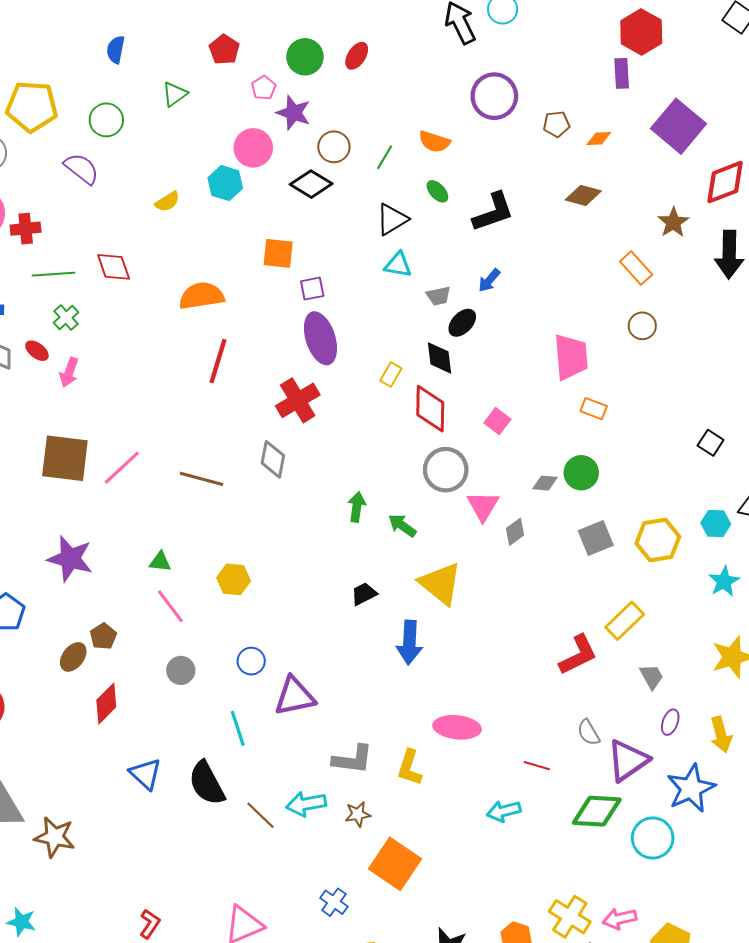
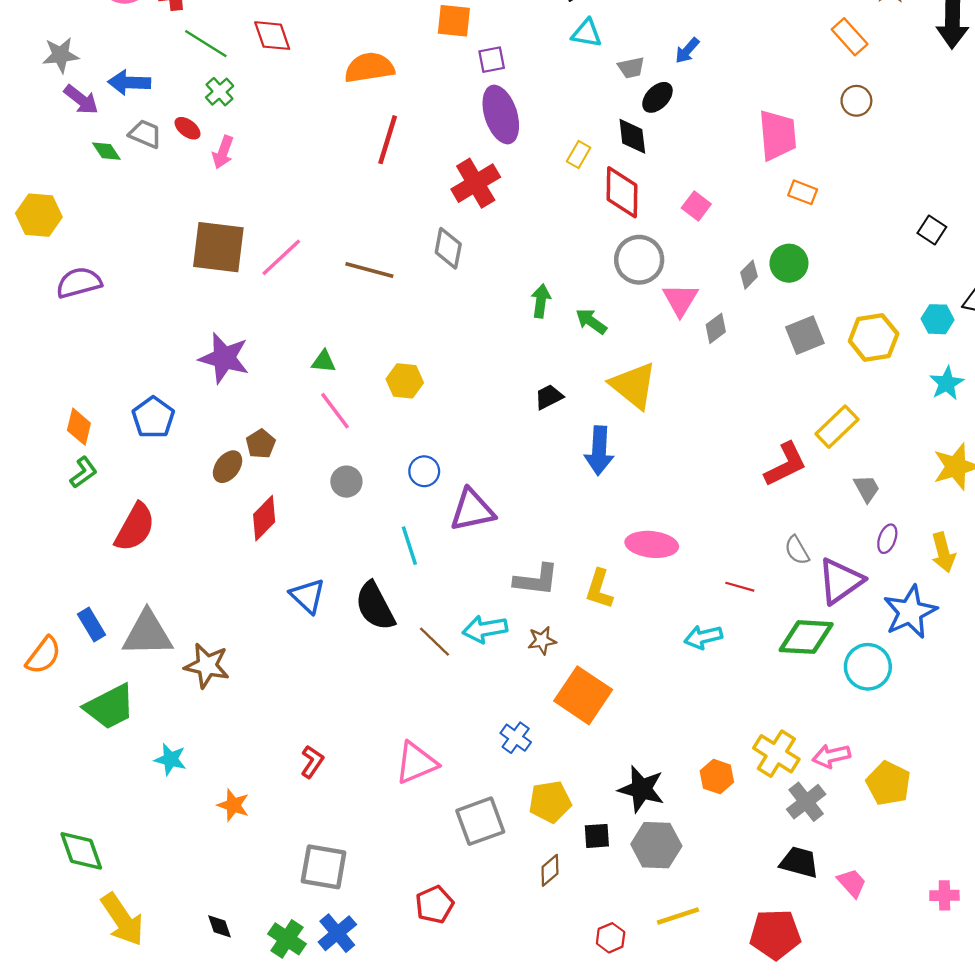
green line: (54, 274) -> (206, 44), turned 36
gray diamond: (545, 483) -> (749, 275), turned -50

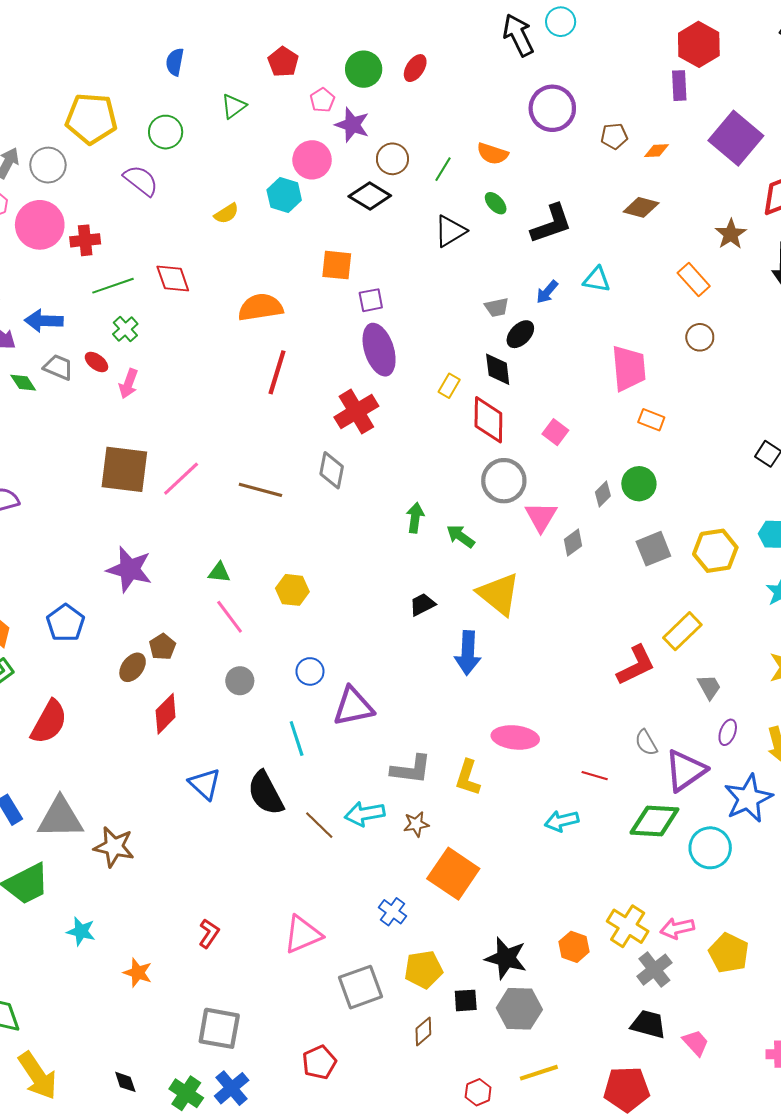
cyan triangle: (587, 33) -> (597, 280), moved
green line: (206, 44) -> (113, 286), turned -51

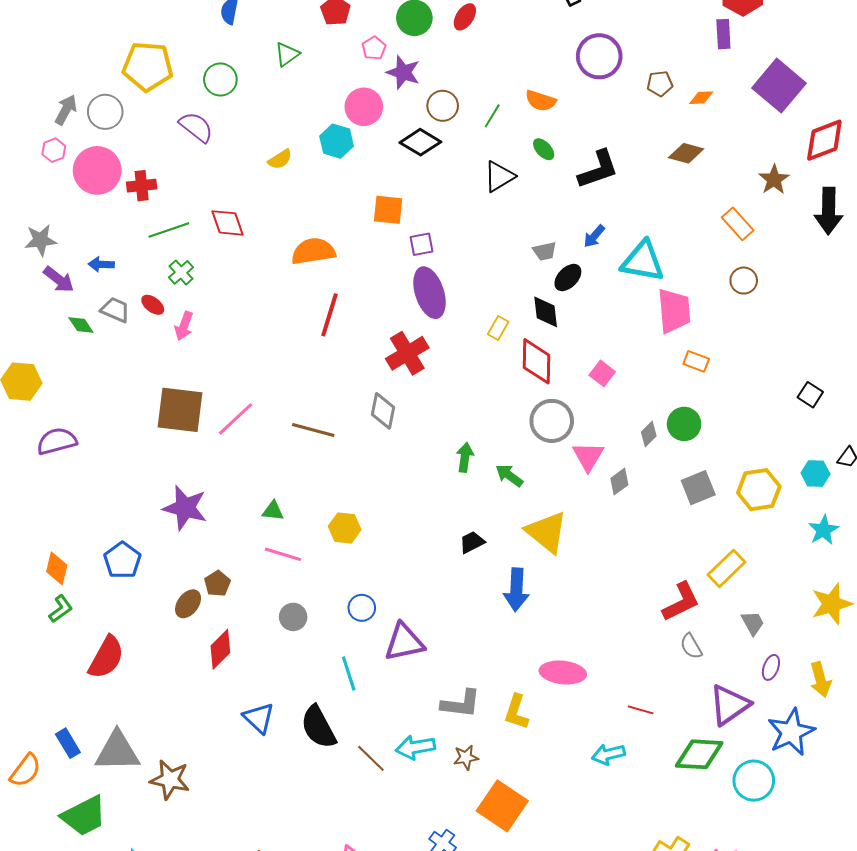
cyan triangle: (597, 280) -> (643, 261), moved, size x1.6
blue arrow: (44, 321) -> (101, 264), size x0.7
pink line: (230, 617) -> (283, 554), turned -36
gray semicircle: (646, 743) -> (691, 646), moved

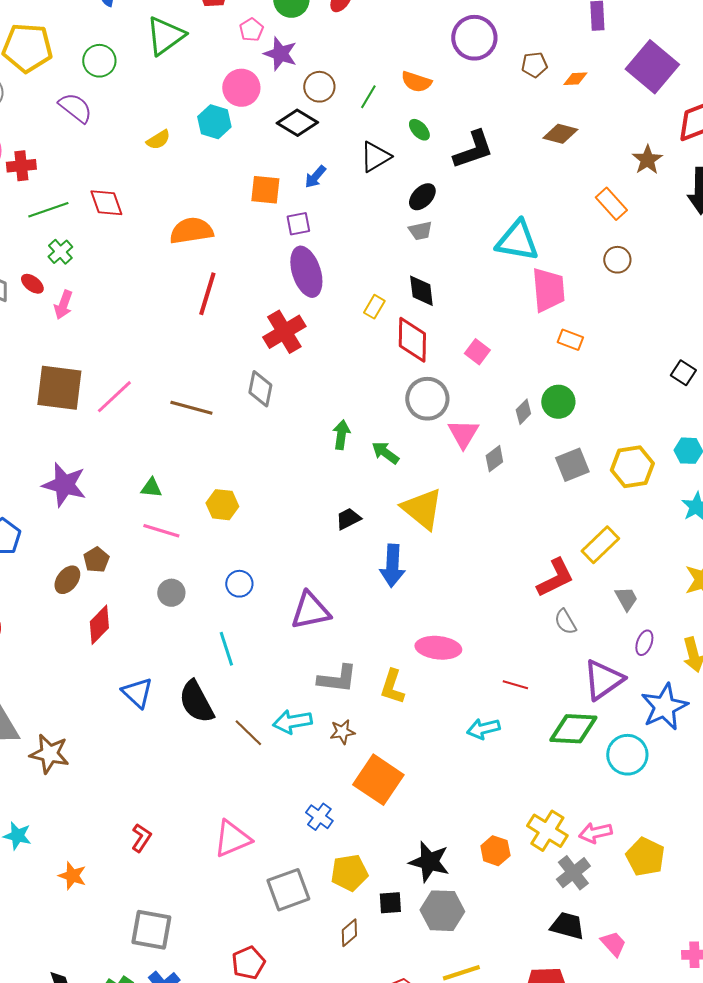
green triangle: (287, 54) -> (165, 36), size x1.6
blue arrow: (594, 236) -> (315, 177), moved
black ellipse: (568, 278) -> (422, 197), moved
purple triangle: (404, 642) -> (310, 611), moved

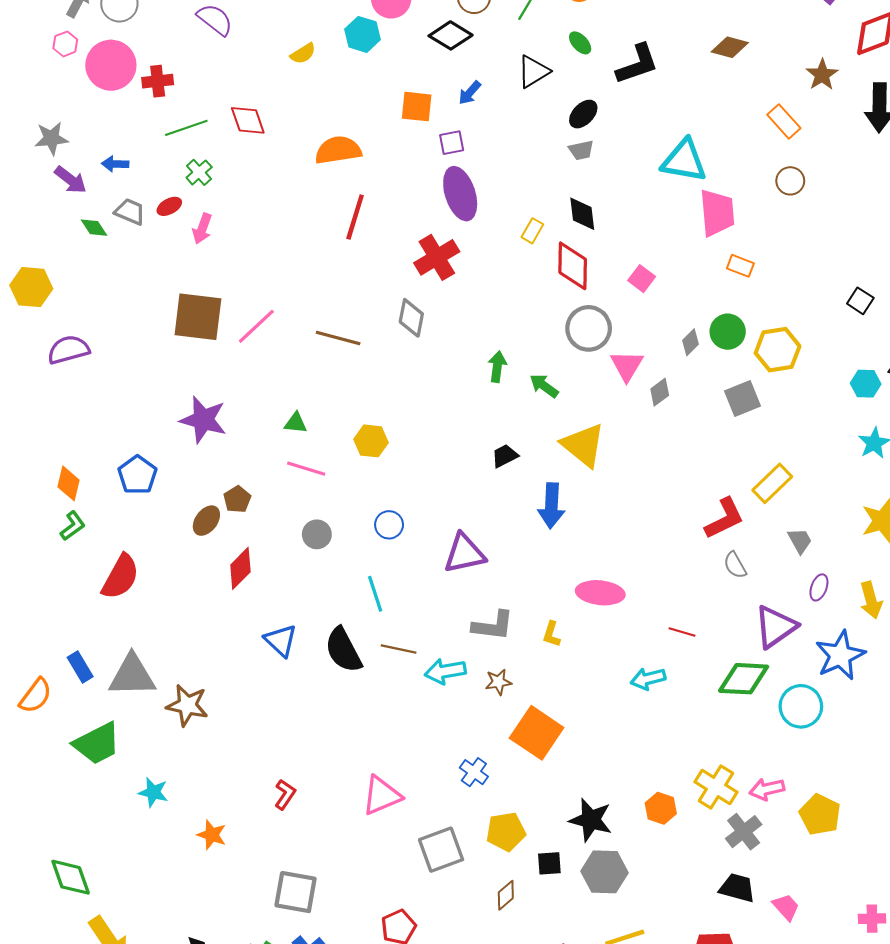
red ellipse: (32, 284) -> (169, 206), turned -65
yellow hexagon: (632, 467) -> (778, 350), moved
yellow L-shape: (392, 687) -> (551, 634), size x0.7
brown line: (248, 733) -> (399, 649), moved, turned -32

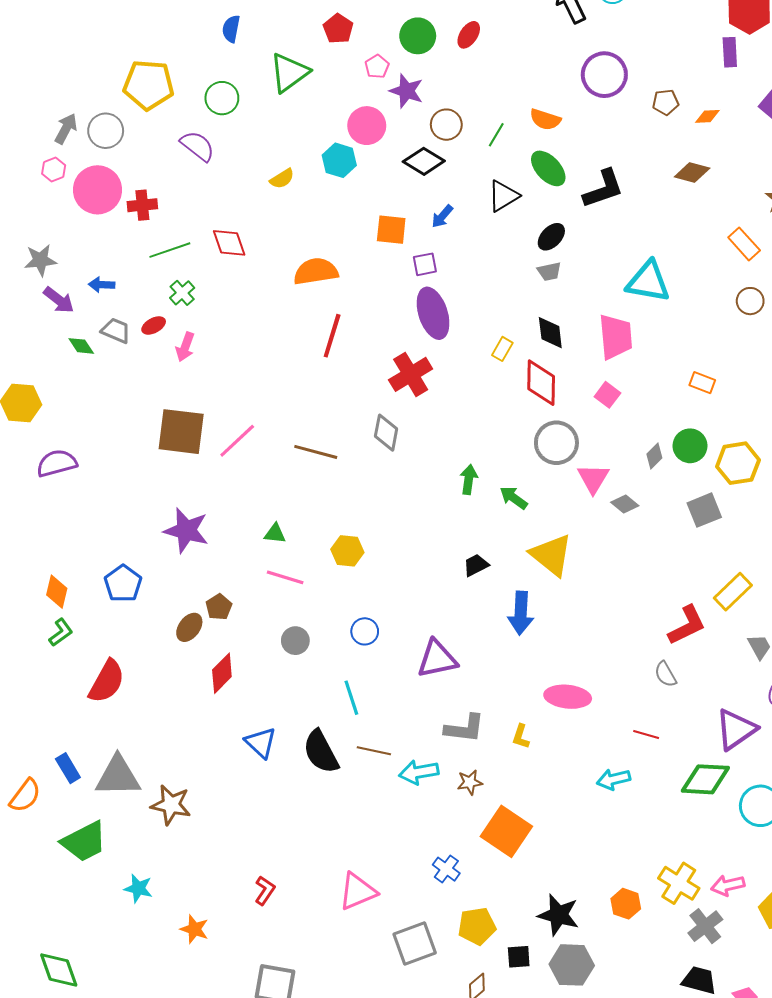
green ellipse: (580, 43) -> (548, 168), size x1.6
pink trapezoid: (717, 213) -> (616, 337), moved
gray diamond: (660, 392) -> (625, 504), turned 76
gray semicircle: (735, 565) -> (666, 674), moved

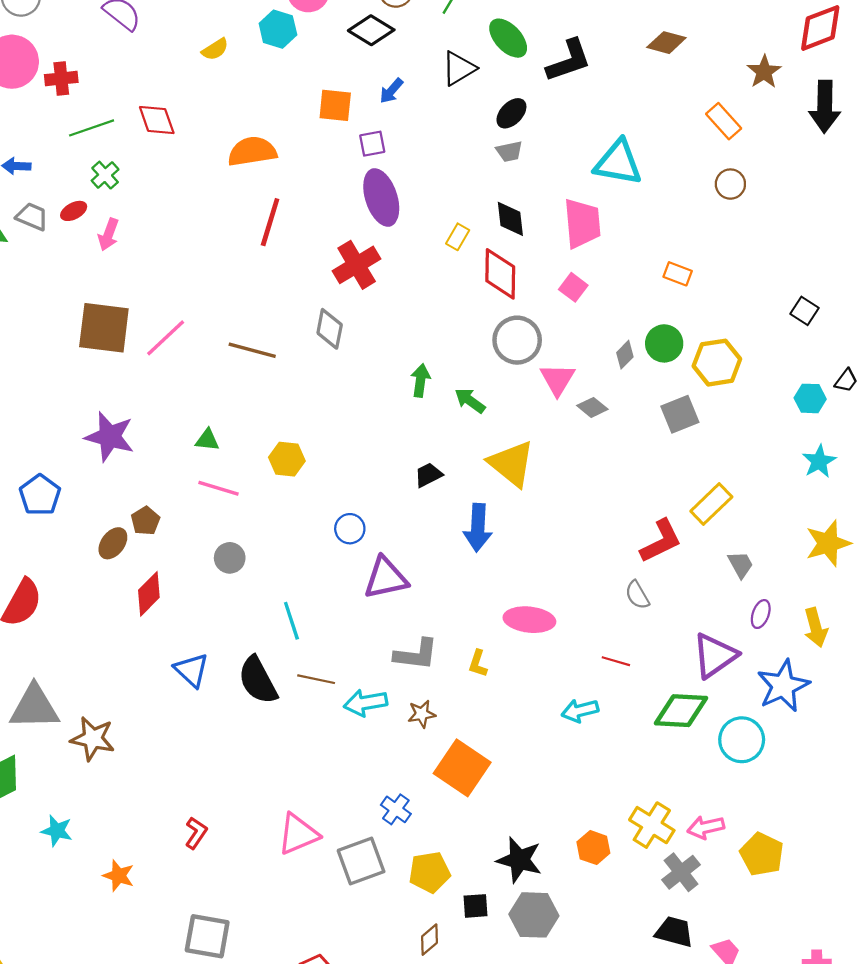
blue circle: (365, 631) -> (350, 529), moved
gray square: (415, 943) -> (361, 861), moved

